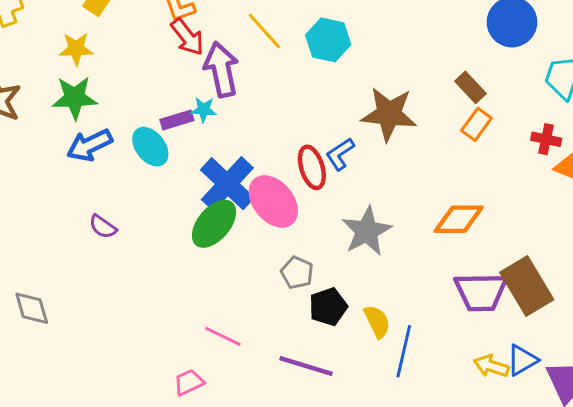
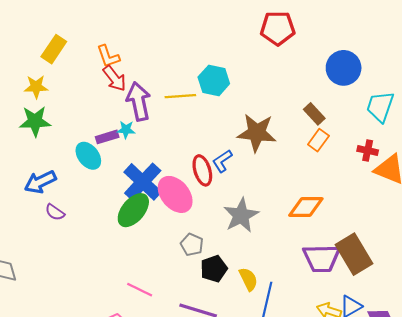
yellow line: (264, 31) -> (180, 96), moved, turned -52
blue arrow: (90, 145) -> (40, 182), moved

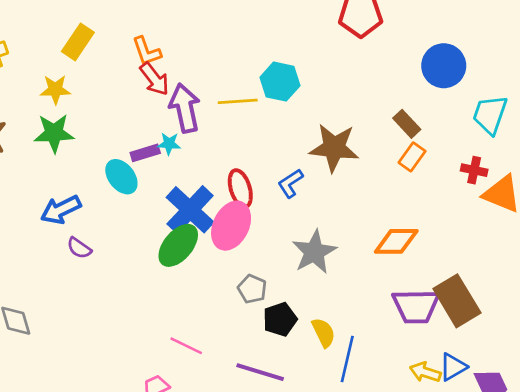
red ellipse: (202, 170) -> (240, 189), moved
pink ellipse: (175, 194) -> (231, 226), turned 66

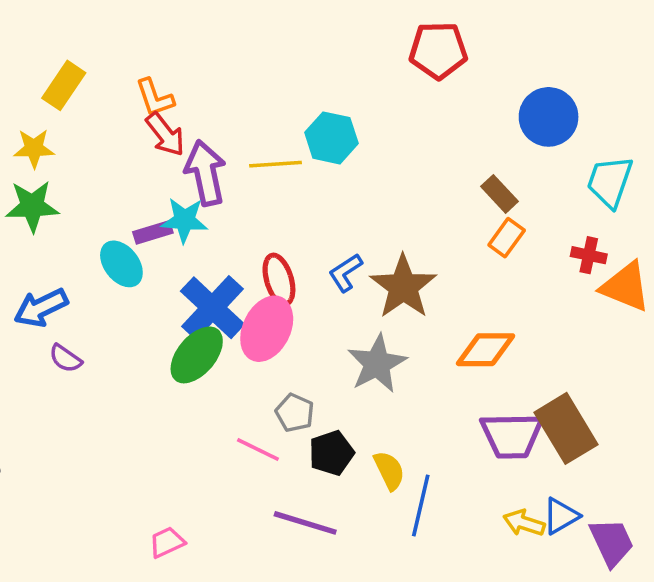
cyan star: (169, 144) -> (184, 220), size x1.5
brown star: (334, 148) -> (403, 287), moved, turned 30
pink line: (186, 346) -> (258, 449), moved

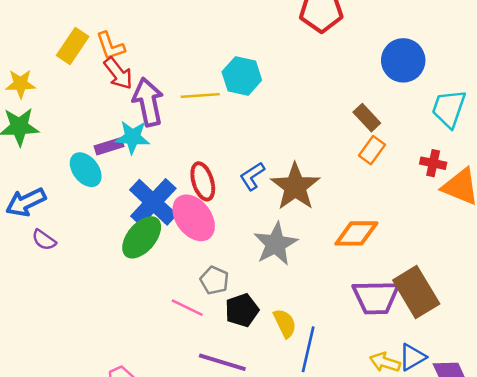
yellow rectangle: (64, 85) -> (73, 46), moved
pink ellipse: (267, 329) -> (194, 218), turned -63

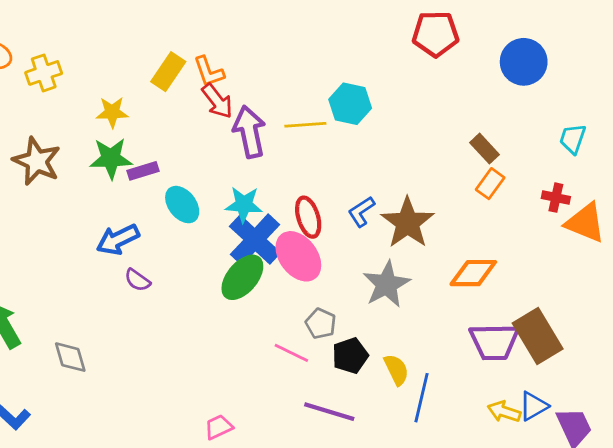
blue circle: (403, 60) -> (524, 62), moved
cyan trapezoid: (449, 109) -> (573, 139), size x0.7
cyan star: (132, 137) -> (244, 205), moved
purple rectangle: (109, 146) -> (143, 171), moved

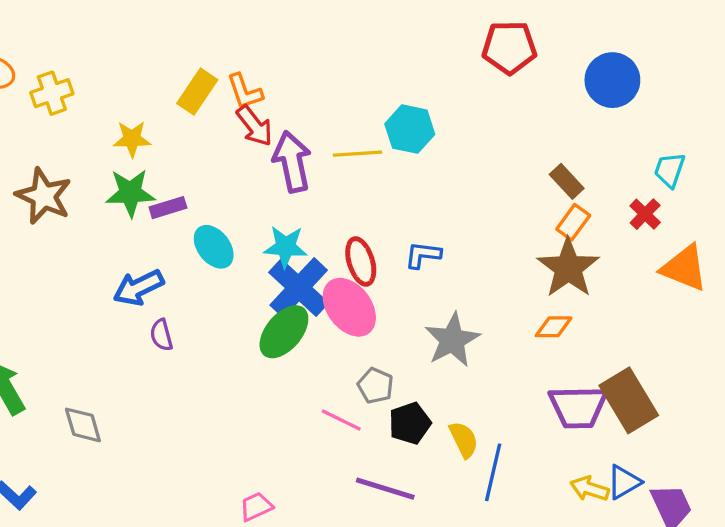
red cross: (556, 198) -> (645, 214), moved, turned 32
blue L-shape: (361, 212) -> (423, 255), turned 40
brown star: (408, 223) -> (568, 268), moved
orange diamond: (473, 273) -> (554, 327), size x0.7
purple semicircle: (137, 280) -> (161, 335), turned 40

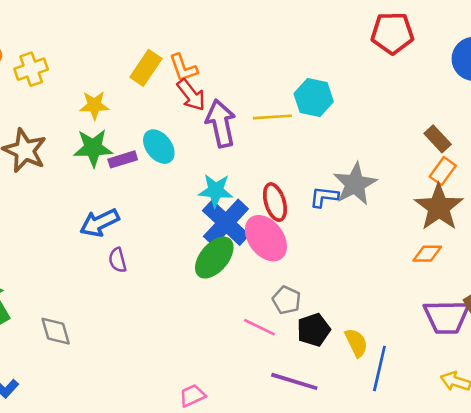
cyan ellipse: (214, 247) -> (159, 147), moved
gray star: (452, 340) -> (355, 184), moved

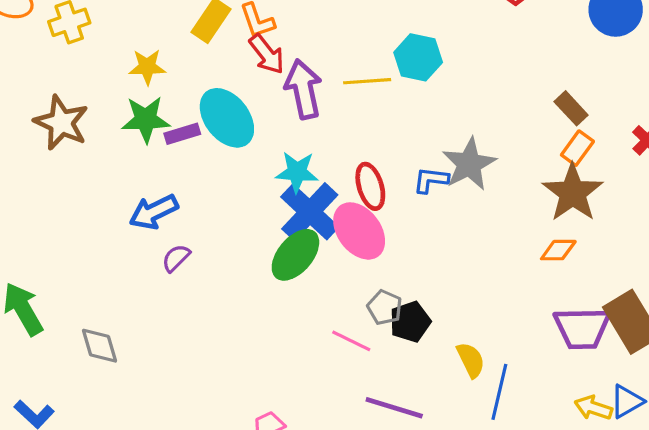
cyan ellipse: (159, 147) -> (227, 118), size x1.4
purple semicircle: (118, 260) -> (176, 258), turned 60
black pentagon: (314, 330) -> (410, 322), moved

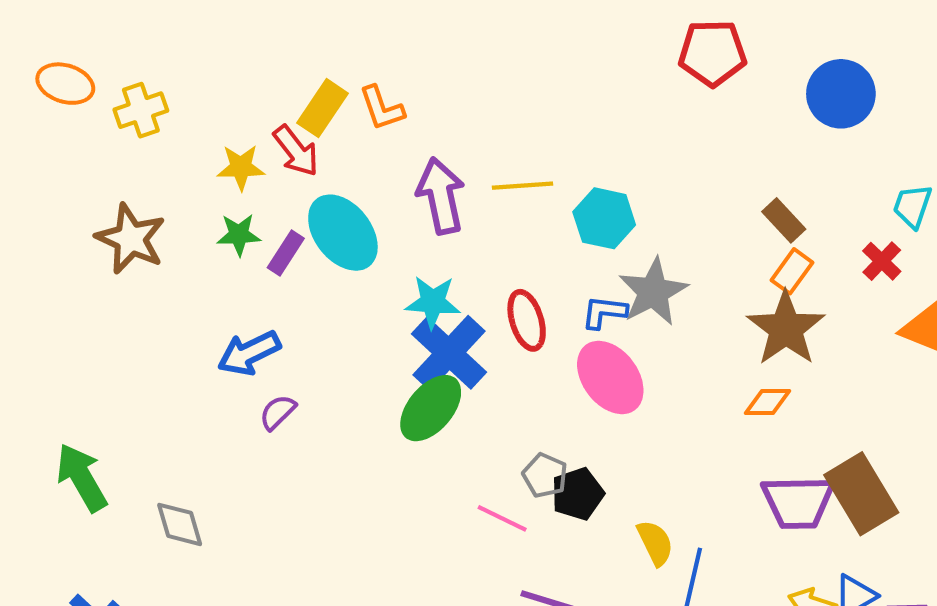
red arrow: (267, 54) -> (296, 151), moved
cyan hexagon: (418, 57) -> (604, 218), moved
green star: (146, 119) -> (239, 235), size x0.7
purple rectangle: (182, 134) -> (286, 253), turned -40
pink ellipse: (359, 231) -> (610, 378), moved

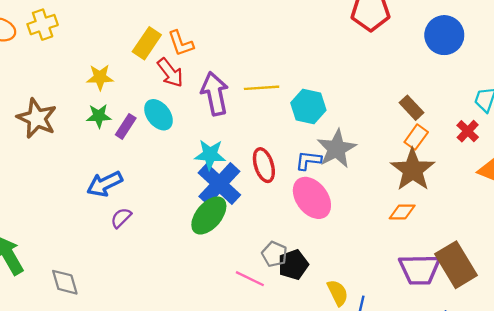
yellow cross: (141, 110) -> (43, 25), moved
red arrow: (296, 151) -> (170, 73), moved
cyan ellipse: (343, 233) -> (159, 115), size x0.7

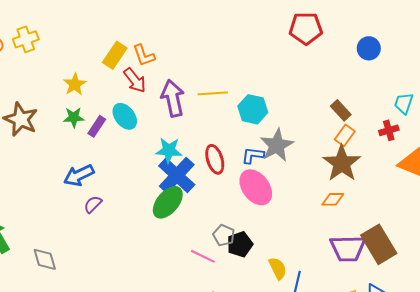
blue circle: (444, 35) -> (369, 48), size x0.7
yellow star: (100, 77) -> (75, 84), turned -30
red cross: (468, 131) -> (389, 130), turned 30

